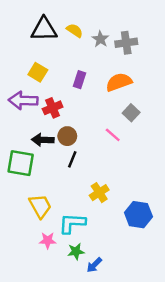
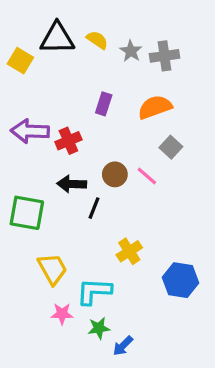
yellow square: (38, 72) -> (20, 61), moved
brown circle: (67, 136) -> (115, 174), moved
black arrow: (43, 140) -> (72, 184), moved

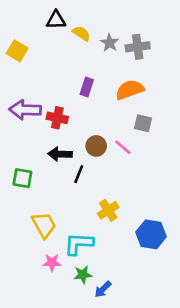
black triangle: (57, 38) -> (56, 20), moved, size x0.7
red cross: (68, 141) -> (57, 118), turned 35
gray square: (171, 147) -> (143, 123), turned -30
green square: (27, 213) -> (22, 178), size x0.7

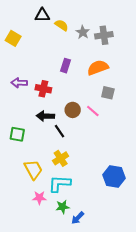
purple arrow: (25, 110) -> (19, 83), size x0.7
black line: (79, 174) -> (60, 131), turned -56
yellow cross: (108, 210) -> (61, 158), moved

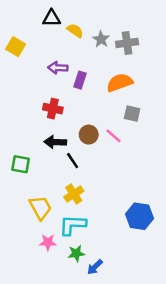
purple arrow: (19, 83) -> (58, 68), moved

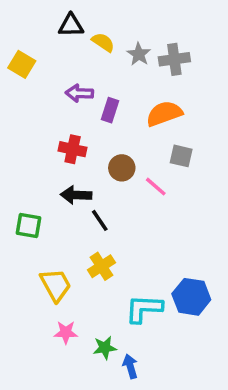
brown circle: (89, 135) -> (122, 168), moved
cyan L-shape: (73, 225) -> (144, 309), moved
blue arrow: (95, 267) -> (130, 366), turned 119

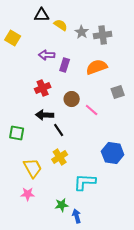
red cross: (73, 149) -> (43, 88), turned -35
gray square: (181, 156) -> (118, 92), moved, turned -32
blue hexagon: (191, 297) -> (113, 153), moved
pink star: (66, 332) -> (28, 194), moved

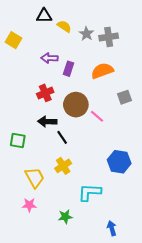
brown circle: (72, 99) -> (76, 105), size x1.5
blue arrow: (77, 216) -> (112, 228), moved

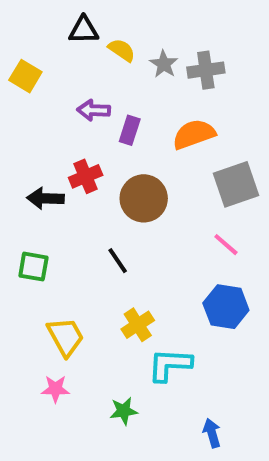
gray square: (124, 97) -> (236, 184), size x1.6
pink line: (97, 116) -> (226, 245), moved
black arrow: (47, 122) -> (45, 198), moved
yellow cross: (63, 166) -> (138, 325), moved

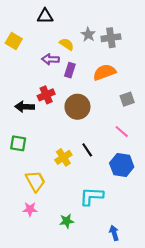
yellow semicircle: (122, 50) -> (67, 44), moved
gray square: (236, 184) -> (127, 99), size x0.6
black line: (118, 261) -> (87, 150), moved
yellow cross: (138, 325) -> (63, 157), moved

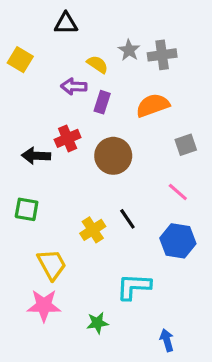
pink star: (30, 209) -> (44, 306), size x1.5

